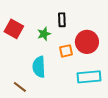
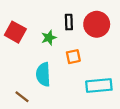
red circle: (87, 42) -> (97, 24), moved

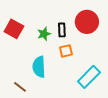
black rectangle: (69, 22) -> (62, 30), moved
cyan rectangle: (99, 86) -> (89, 77), turned -40

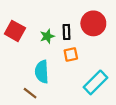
brown line: (20, 87) -> (30, 93), moved

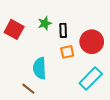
red circle: (93, 23) -> (92, 42), moved
green star: (47, 36) -> (45, 23), moved

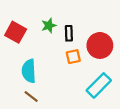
cyan semicircle: (40, 68) -> (29, 71), moved

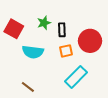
cyan semicircle: (29, 71) -> (33, 52), moved, turned -80
cyan rectangle: (99, 85) -> (76, 77), moved

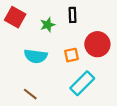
red square: (14, 29) -> (15, 17), moved
black rectangle: (62, 30) -> (73, 15), moved

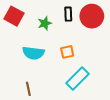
red circle: (97, 44) -> (92, 16), moved
brown line: (30, 94) -> (28, 89), turned 40

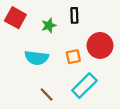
red circle: (92, 16) -> (100, 45), moved
brown line: (28, 89) -> (47, 94), moved, turned -32

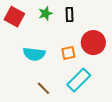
green star: (49, 25) -> (46, 13), moved

